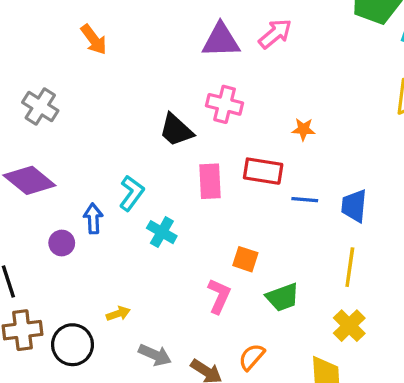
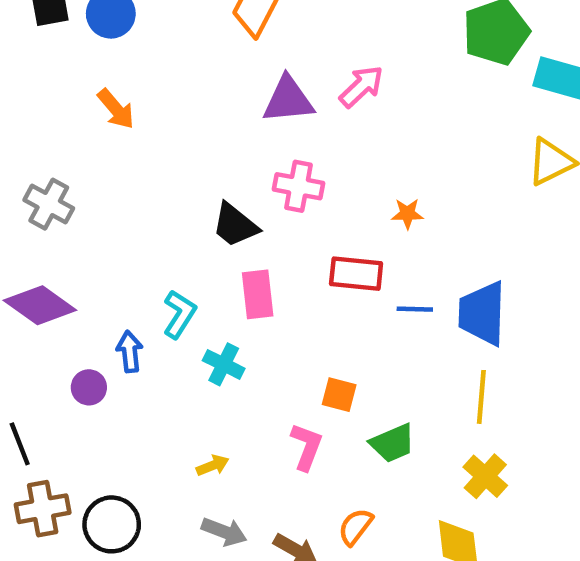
pink rectangle: (210, 181) -> (258, 294), moved
blue trapezoid: (354, 206) -> (482, 313), size x1.4
yellow arrow: (118, 314) -> (213, 465), moved

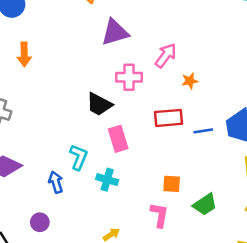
pink arrow: (361, 86) -> (166, 56), moved
orange arrow: (116, 109) -> (24, 54), turned 50
purple circle: (89, 387) -> (40, 222), moved

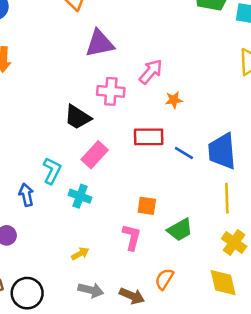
blue line: (203, 131) -> (184, 153), turned 36
pink rectangle: (118, 139) -> (95, 155), turned 55

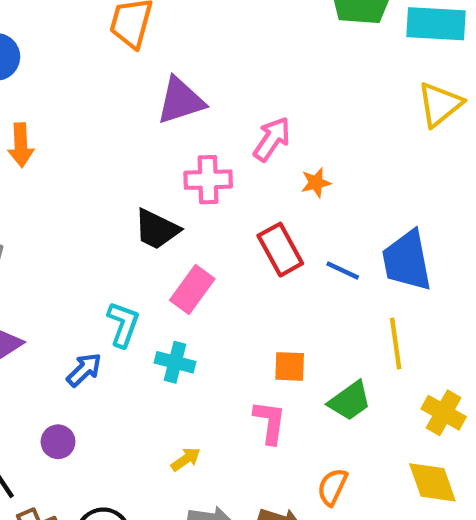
red rectangle: (149, 137) -> (280, 250), turned 68
blue arrow: (26, 195) -> (84, 370), turned 65
yellow line: (227, 198) -> (396, 343), moved

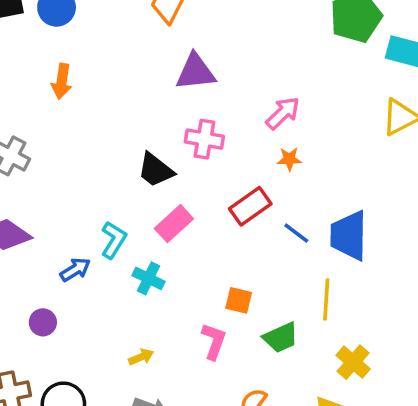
pink arrow: (272, 139) -> (283, 113), moved
red rectangle: (280, 250) -> (250, 206), turned 72

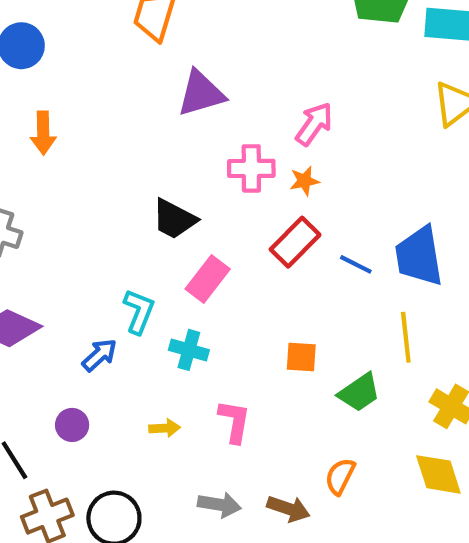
pink cross: (204, 139) -> (251, 168), moved
orange star: (289, 159) -> (304, 181), moved
pink L-shape: (214, 341) -> (234, 421), moved
yellow arrow: (141, 357) -> (165, 428), moved, turned 30

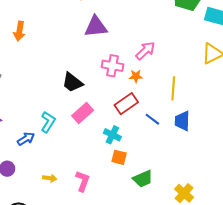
blue trapezoid: (419, 256) -> (182, 121), size x0.7
yellow line: (406, 337) -> (173, 88), moved
cyan cross: (189, 350) -> (112, 135), moved

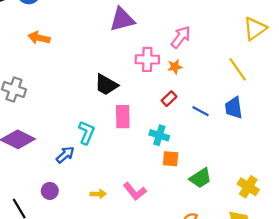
orange arrow: (19, 31) -> (39, 38), turned 102
yellow line: (173, 88) -> (238, 69), moved, turned -30
red rectangle: (126, 104) -> (169, 99), size x0.6
pink rectangle: (83, 113) -> (123, 117), turned -40
pink L-shape: (83, 181) -> (135, 191), turned 130

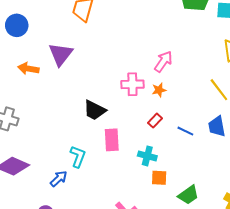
purple triangle: (122, 19) -> (61, 54), moved, turned -35

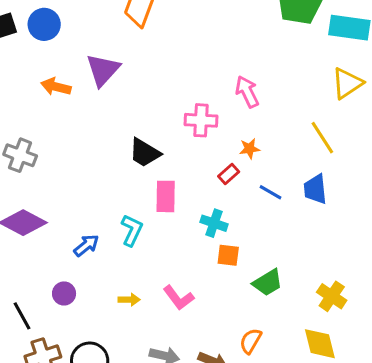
pink arrow: (163, 62) -> (247, 92), turned -65
orange star: (159, 90) -> (249, 149), moved
cyan L-shape: (78, 157) -> (132, 230), moved

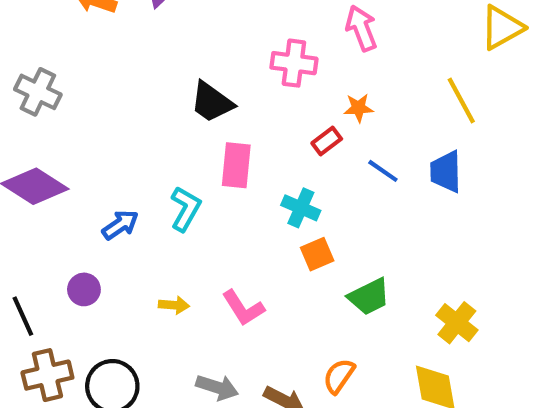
orange square: (228, 255) -> (317, 254), turned -35

